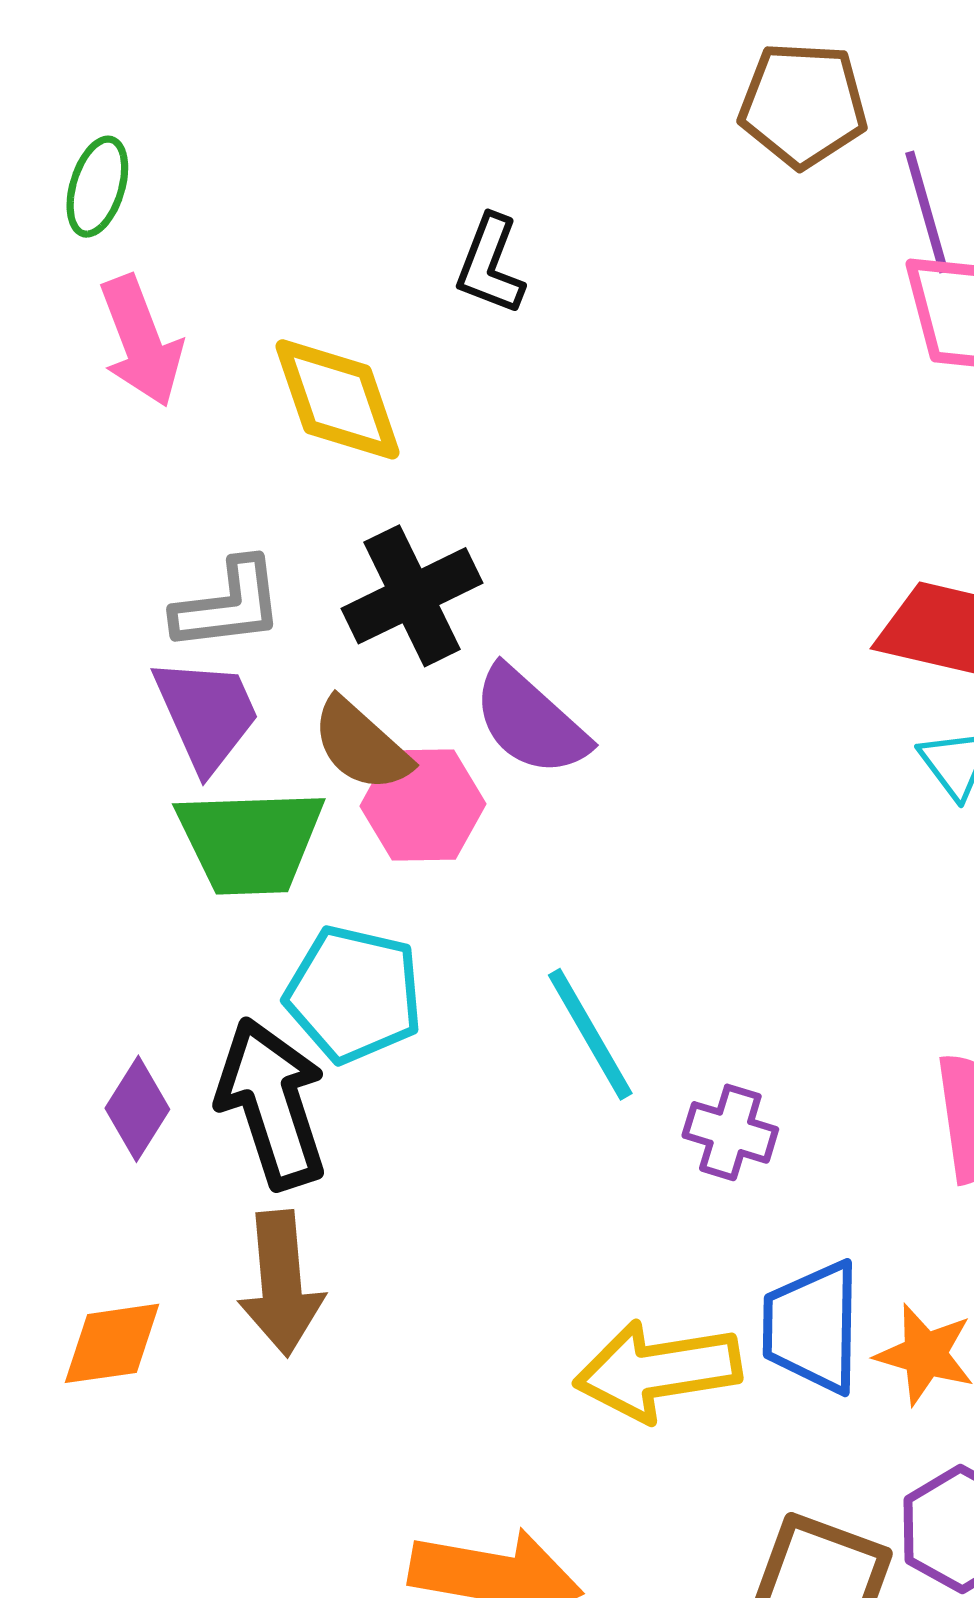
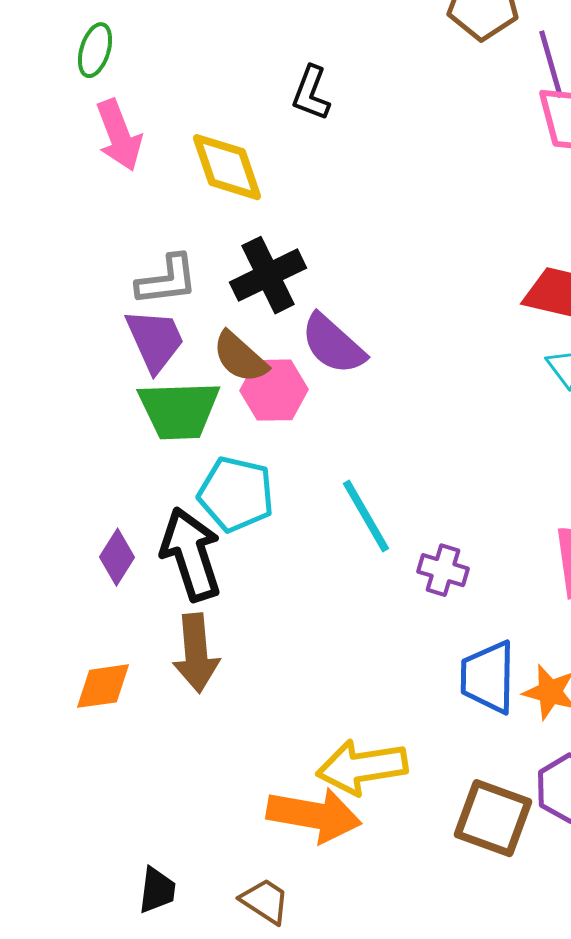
yellow arrow: (658, 1371) -> (362, 767), moved

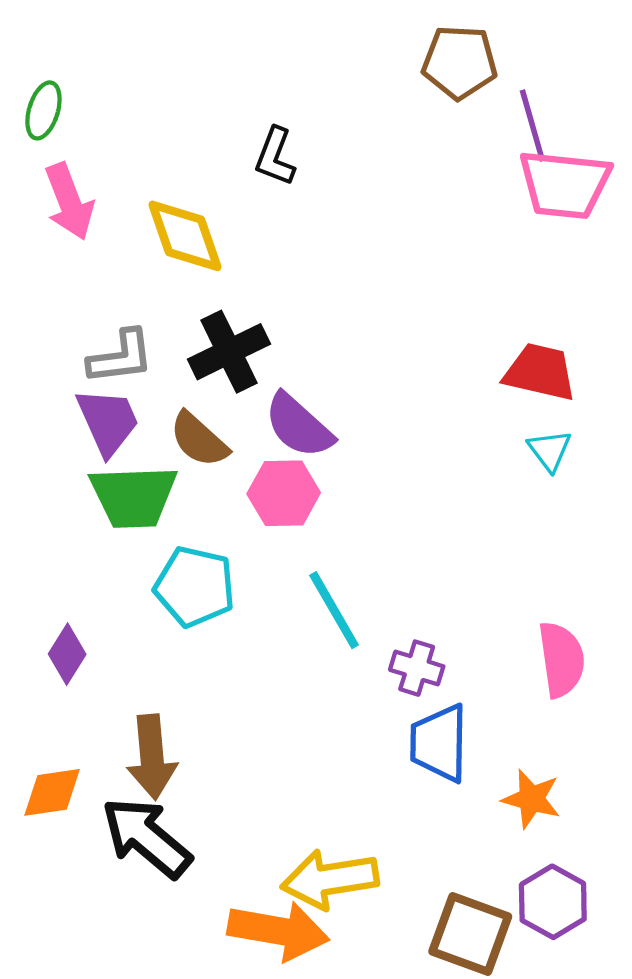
pink hexagon: (274, 390) -> (284, 493), moved
black arrow: (191, 554) -> (146, 837), moved, turned -32
blue trapezoid: (488, 677) -> (439, 743), moved

